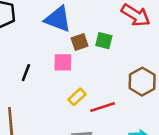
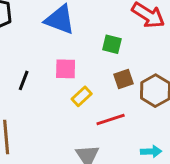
brown square: (80, 42) -> (124, 79), moved
yellow rectangle: (77, 97) -> (82, 96), moved

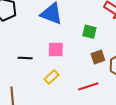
black line: (24, 80) -> (25, 58), turned 72
yellow rectangle: (82, 96) -> (51, 77), moved

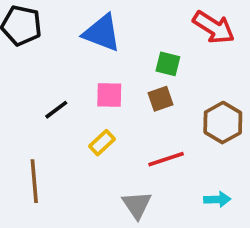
brown square: (98, 57) -> (161, 99), moved
black line: (25, 58) -> (56, 110), turned -40

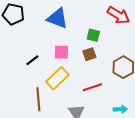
yellow rectangle: (102, 143) -> (57, 78), size x1.6
brown line: (34, 181) -> (38, 99), moved

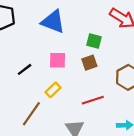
yellow rectangle: (57, 78) -> (53, 90), size x0.6
brown line: (38, 99) -> (31, 114), turned 40

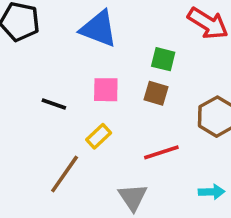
brown square: (89, 63) -> (156, 93), turned 35
black line: (25, 69) -> (54, 104), turned 56

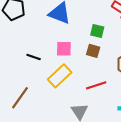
yellow rectangle: (99, 136) -> (60, 76), size x1.6
brown line: (65, 174) -> (20, 98), moved

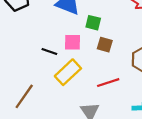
green square: (97, 31) -> (93, 23), moved
black line: (34, 57) -> (49, 51), moved

